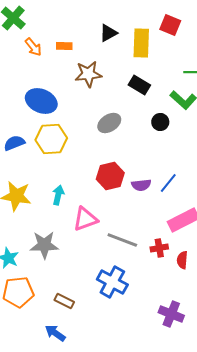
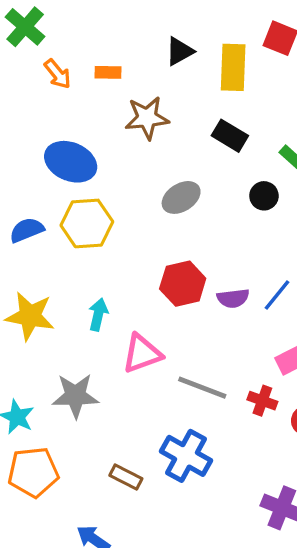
red cross: (159, 248) -> (262, 401), turned 30
brown rectangle: (64, 301) -> (126, 477), moved

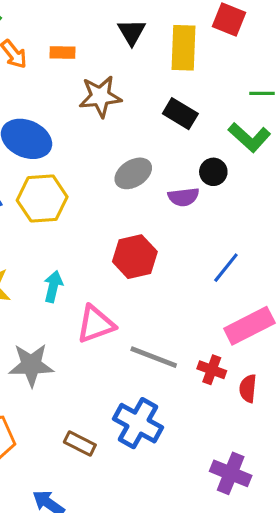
black triangle: (179, 51) -> (132, 32), turned -32
purple semicircle: (233, 298) -> (184, 197), moved

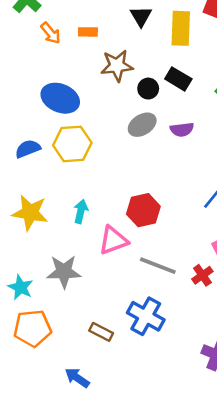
black circle: (213, 172) -> (148, 89), moved
purple semicircle: (184, 197) -> (182, 129), moved
red hexagon: (135, 257) -> (143, 210), moved
red cross: (212, 370) -> (202, 275), turned 35

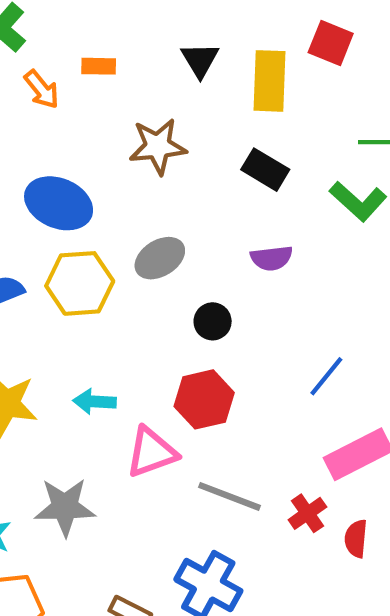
orange rectangle: (88, 32) -> (99, 66), moved
black circle: (148, 89) -> (213, 321), moved
gray ellipse: (142, 125) -> (160, 258), moved
cyan arrow: (81, 211) -> (94, 402), turned -100

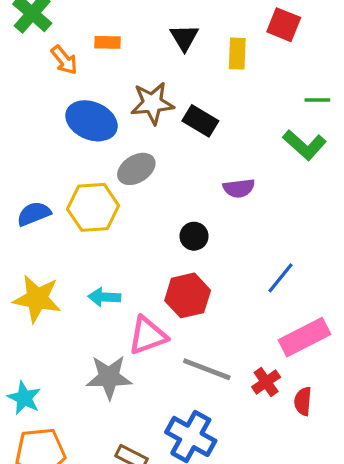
yellow rectangle: (269, 81) -> (237, 54), size x0.7
black rectangle: (265, 170) -> (200, 121), moved
blue ellipse: (59, 203) -> (91, 121), moved
gray ellipse: (160, 258) -> (136, 169), moved
gray star: (65, 507) -> (109, 377), moved

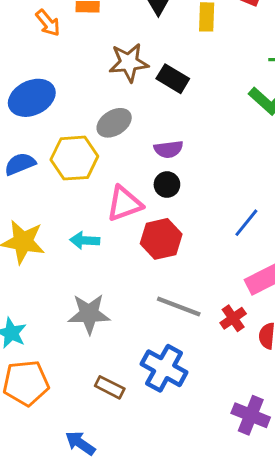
blue ellipse: (91, 121) -> (32, 98), moved, turned -48
purple semicircle: (239, 188) -> (168, 149), moved
pink triangle: (148, 336) -> (124, 204), moved

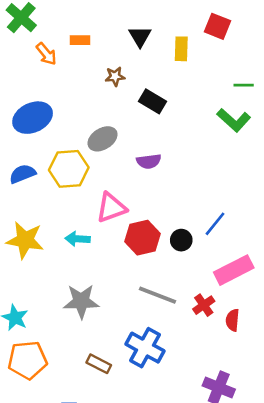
brown star: (129, 63) -> (115, 76), moved, size x0.6
black circle: (167, 185) -> (181, 240), moved

